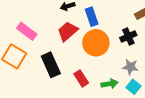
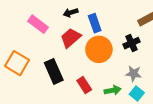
pink rectangle: (27, 31) -> (38, 24), moved

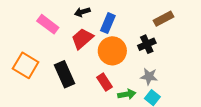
blue rectangle: (95, 23) -> (108, 23), turned 42
red rectangle: (84, 85) -> (105, 82), moved

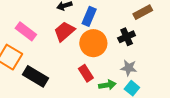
pink rectangle: (48, 24) -> (26, 31), moved
black rectangle: (64, 74) -> (35, 76), moved, turned -35

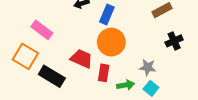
red trapezoid: (64, 31) -> (82, 59), moved, turned 65
black cross: (127, 37) -> (174, 41), moved
red rectangle: (86, 73) -> (104, 73), turned 42

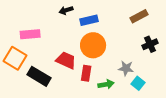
blue rectangle: (107, 14) -> (89, 20), turned 54
pink rectangle: (42, 30) -> (30, 34), turned -42
cyan square: (151, 88) -> (138, 83), moved

